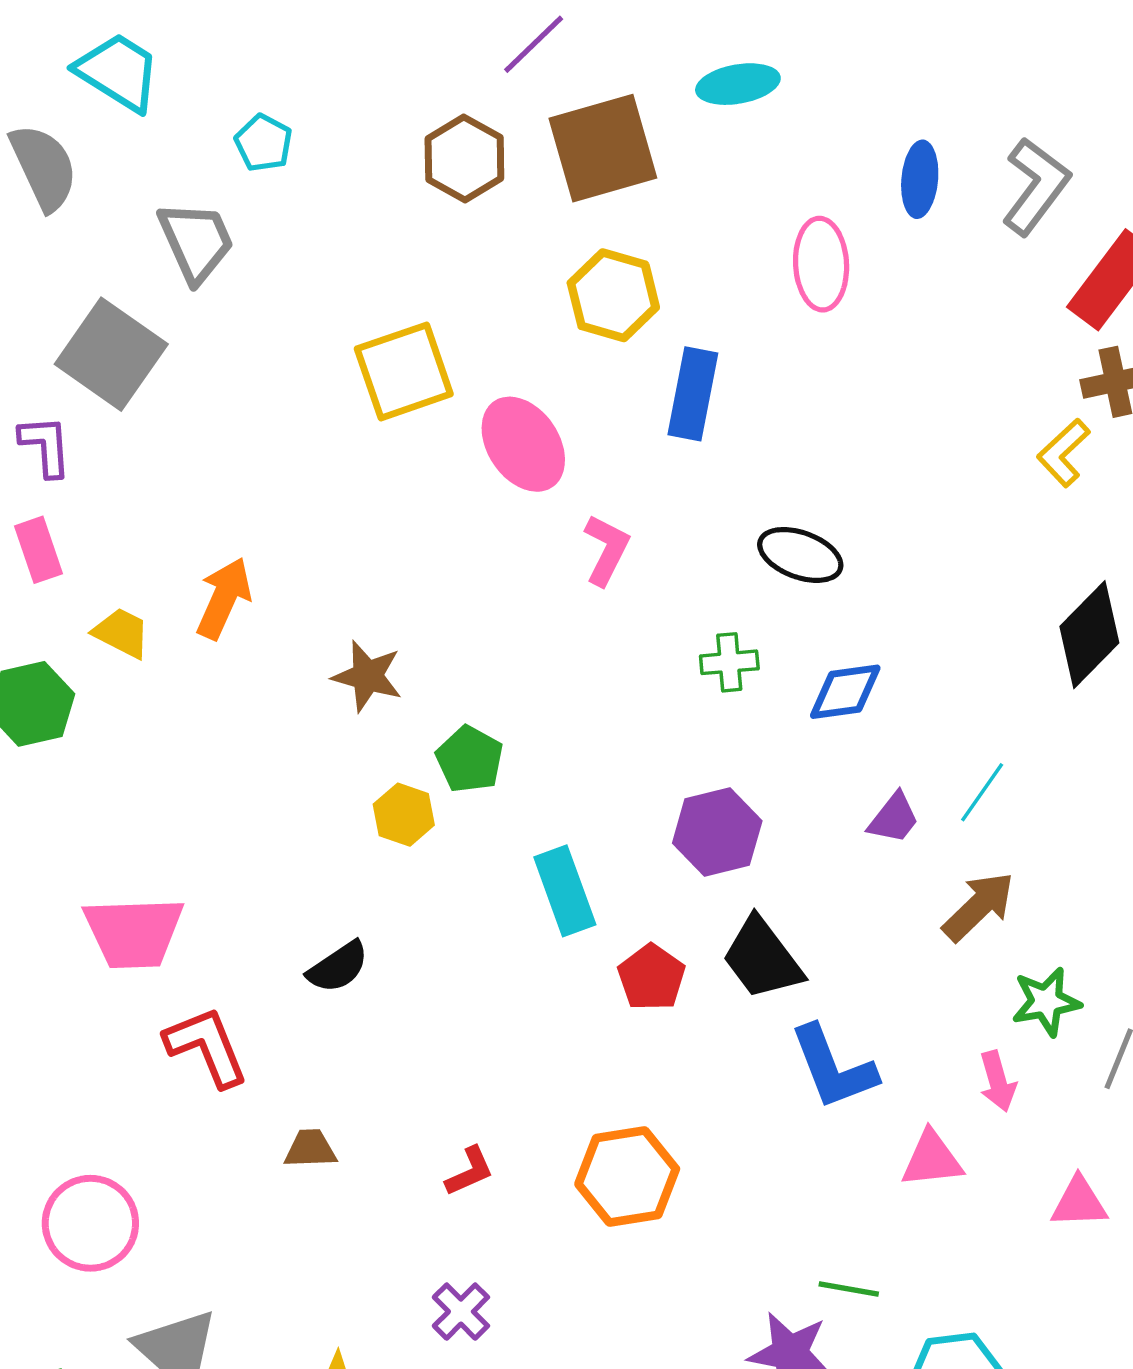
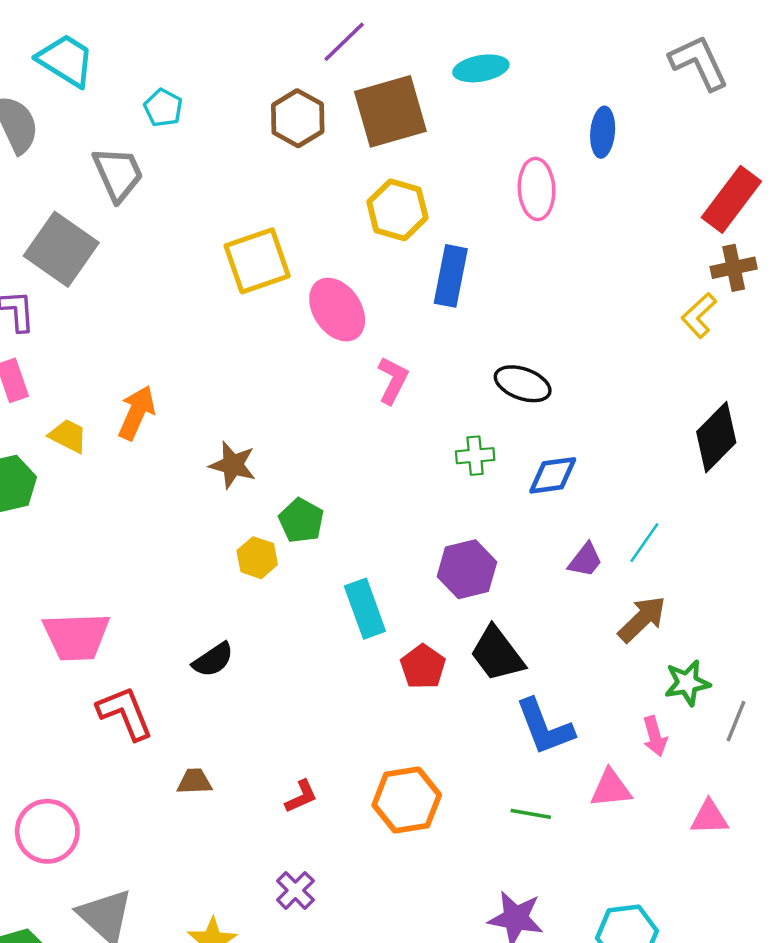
gray L-shape: (1036, 186) -> (699, 63), moved, turned -62
green line: (849, 1289) -> (531, 814), moved

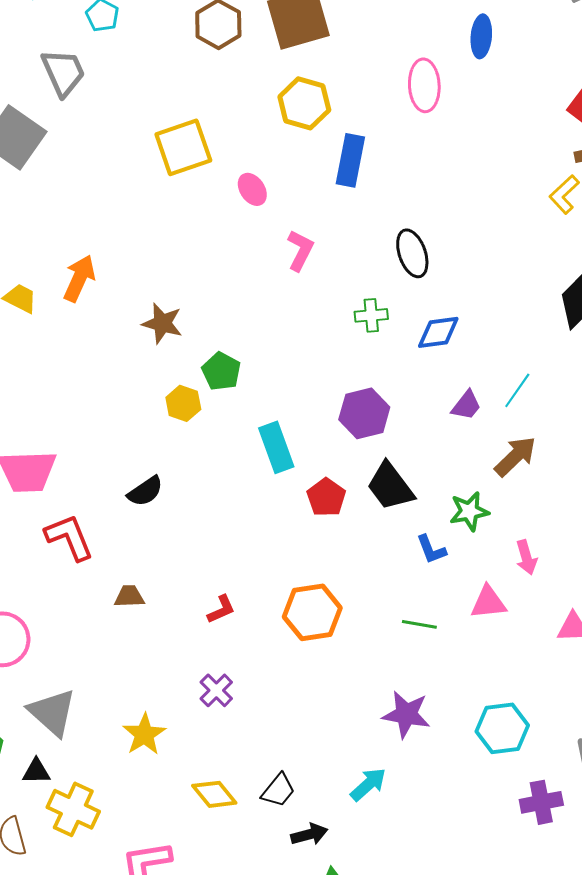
pink ellipse: (337, 310) -> (252, 189), size x0.6
black ellipse: (523, 384) -> (412, 253), turned 51
green star: (687, 683) -> (469, 511), moved
blue L-shape: (545, 727) -> (431, 549), size x0.6

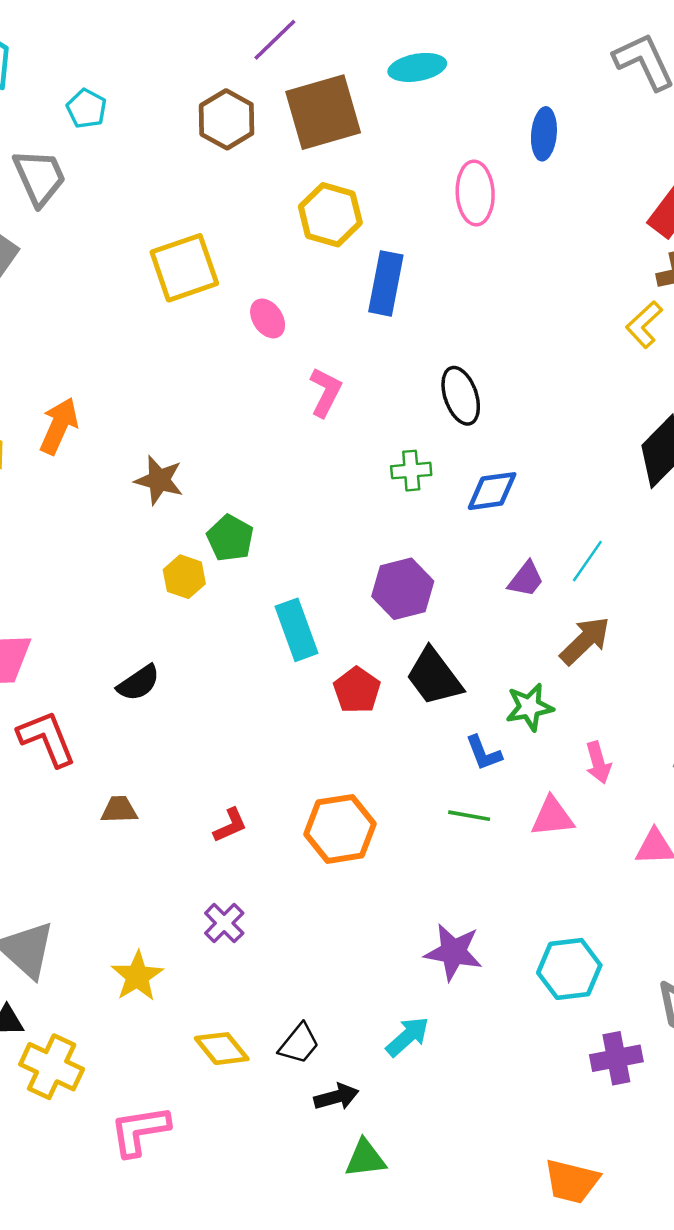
green line: (419, 624) -> (469, 816), moved

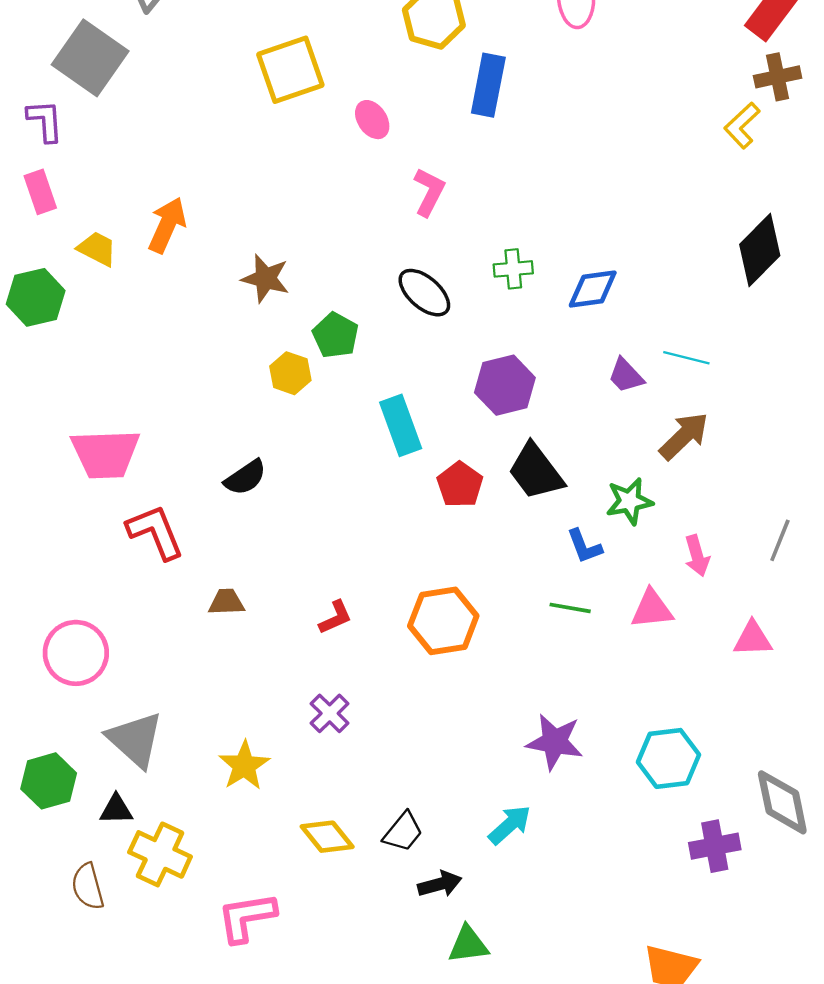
black ellipse: (461, 396) -> (424, 293), moved, turned -30
cyan line: (587, 561) -> (686, 358), turned 69
purple trapezoid: (526, 579) -> (626, 376), turned 99

